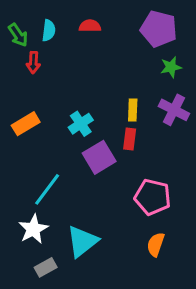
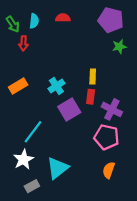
purple cross: (174, 110) -> (112, 109), moved

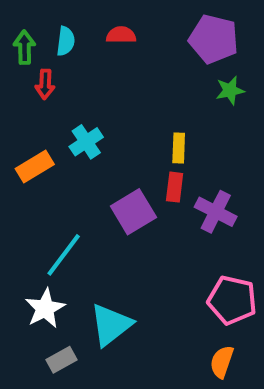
green arrow: (13, 24) -> (24, 47), turned -147
cyan cross: (56, 86) -> (86, 142), moved
pink pentagon: (107, 137) -> (232, 300), moved
orange semicircle: (109, 170) -> (222, 362), moved

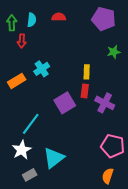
green star: (230, 90) -> (114, 52), moved

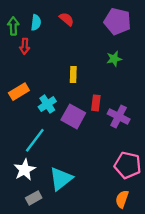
red semicircle: (59, 17) -> (67, 19), turned 40
green star: (114, 52) -> (114, 59), moved
cyan cross: (42, 69) -> (47, 104), moved
yellow rectangle: (87, 72) -> (73, 75), moved
purple square: (65, 103) -> (73, 116), turned -30

